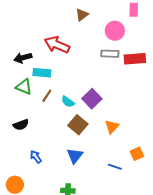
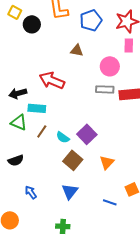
brown triangle: (82, 15) -> (77, 50), turned 48

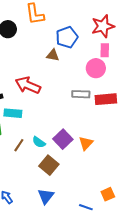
blue pentagon: (91, 20) -> (67, 37), moved
pink circle: (110, 66) -> (96, 68), moved
brown line: (42, 131) -> (19, 145), moved
orange triangle: (107, 162) -> (86, 143), moved

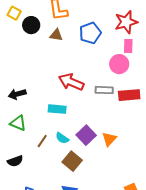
brown triangle: (53, 55) -> (56, 35), moved
red arrow: (28, 85) -> (71, 82), moved
cyan rectangle: (13, 113) -> (57, 109), moved

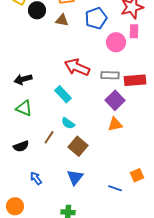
pink circle: (119, 64) -> (116, 42), moved
cyan rectangle: (57, 109) -> (63, 94), turned 42
purple square: (86, 135) -> (115, 100), moved
orange triangle: (109, 139) -> (115, 124), turned 35
brown line: (42, 141) -> (49, 137), moved

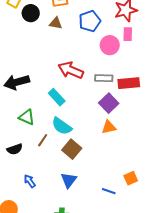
black arrow: (23, 79) -> (17, 82), size x1.4
green triangle: (24, 108) -> (27, 117), moved
cyan semicircle: (68, 123) -> (62, 126), size x1.5

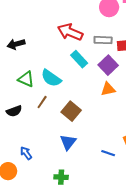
black arrow: (17, 82) -> (16, 44), size x0.7
cyan rectangle: (57, 97) -> (79, 59), moved
cyan semicircle: (62, 126) -> (51, 78), moved
blue arrow: (30, 181) -> (26, 153), moved

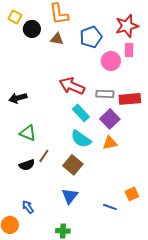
cyan semicircle: (51, 78) -> (81, 139), moved
black semicircle: (14, 111) -> (27, 165), moved

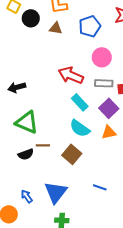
pink circle: (111, 61) -> (102, 57), moved
green triangle: (28, 133) -> (27, 122), size x1.4
brown line: (44, 156) -> (43, 145), turned 56
blue triangle: (70, 196) -> (56, 192), moved, size x1.4
blue line: (110, 207) -> (100, 187), moved

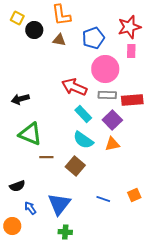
pink circle: (102, 57) -> (105, 69), size x1.4
black semicircle: (26, 154) -> (17, 186), moved

